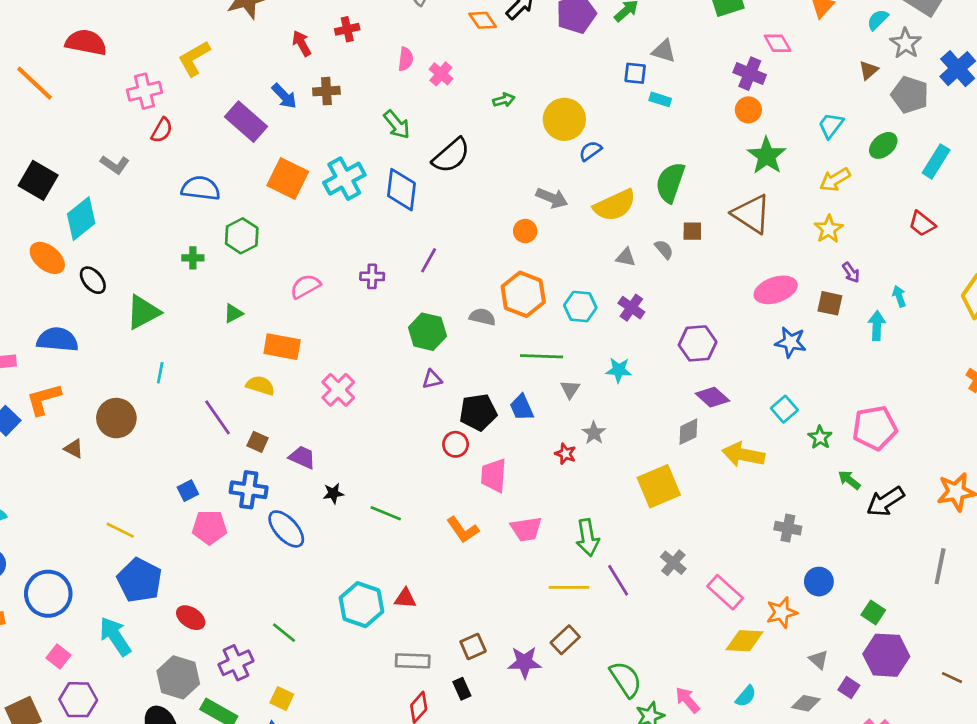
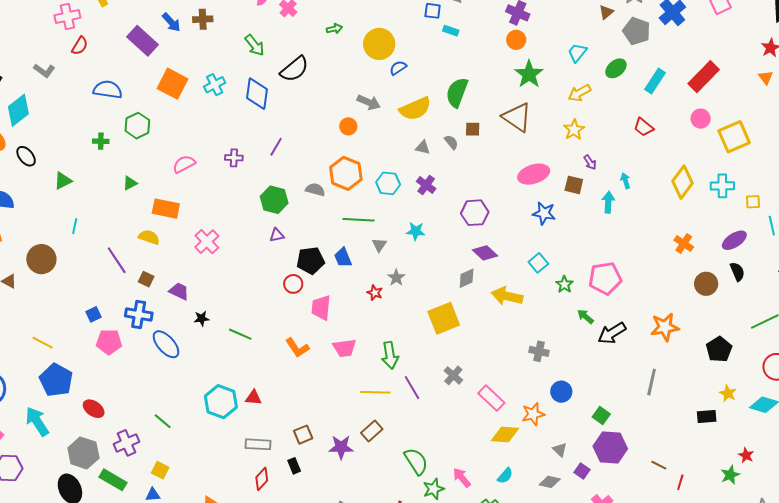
cyan cross: (344, 179) -> (215, 85), size x0.7
green triangle: (143, 312) -> (63, 181), size x0.7

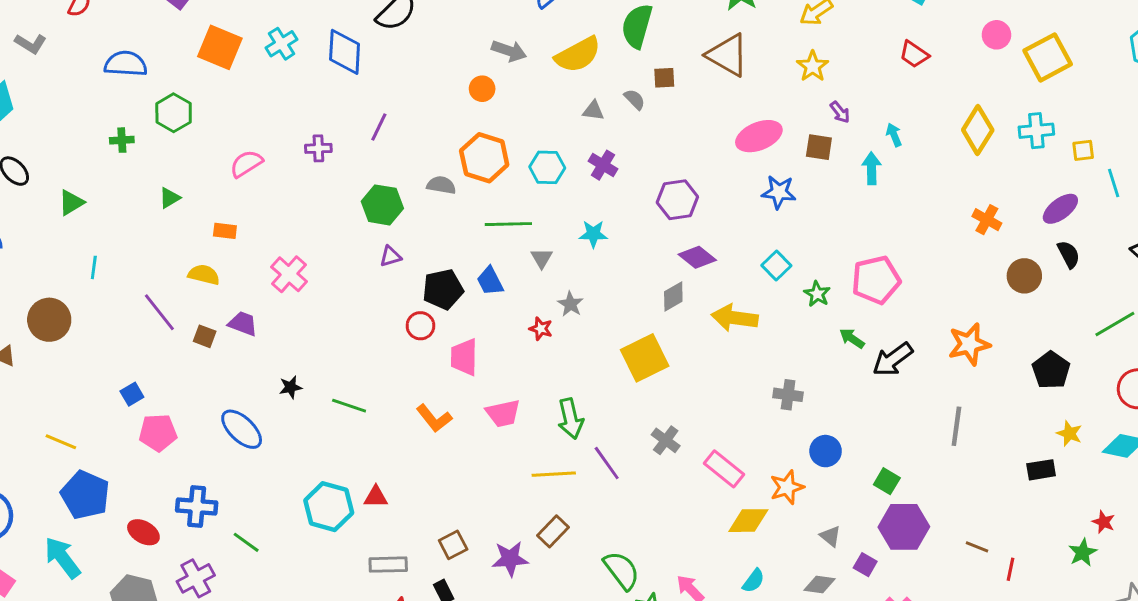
orange rectangle: (166, 209) -> (225, 231), size x0.6
purple trapezoid: (179, 291) -> (243, 324), moved
blue cross: (139, 315) -> (197, 506), moved

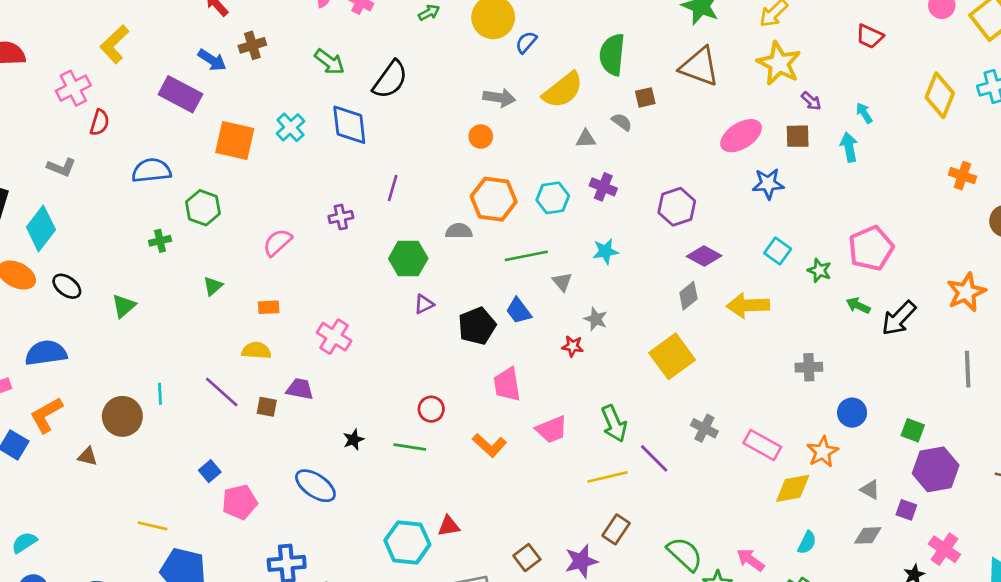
yellow star: (813, 66) -> (779, 63), size x1.5
cyan line: (94, 267) -> (160, 394), moved
red circle: (420, 326) -> (431, 409), moved

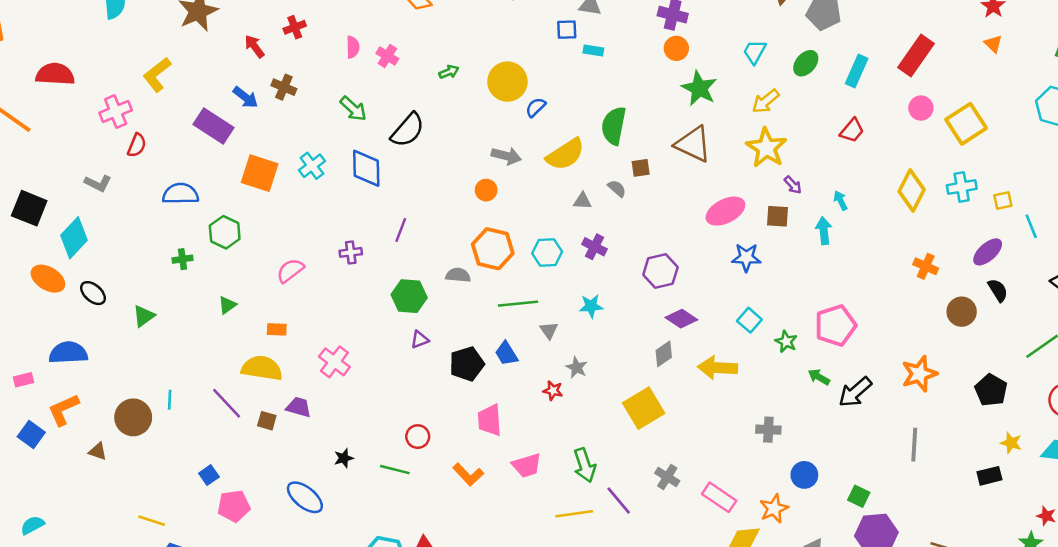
red trapezoid: (870, 36) -> (852, 130), turned -80
brown cross: (252, 45) -> (284, 87), turned 35
yellow semicircle: (256, 351) -> (262, 368), size x1.5

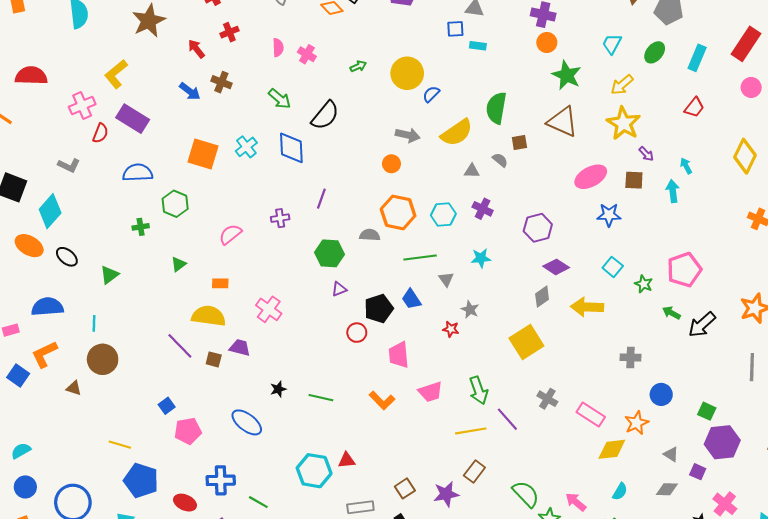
purple rectangle: (214, 126) -> (133, 119), moved
cyan line: (170, 400) -> (94, 323), moved
red circle: (418, 437) -> (357, 333), moved

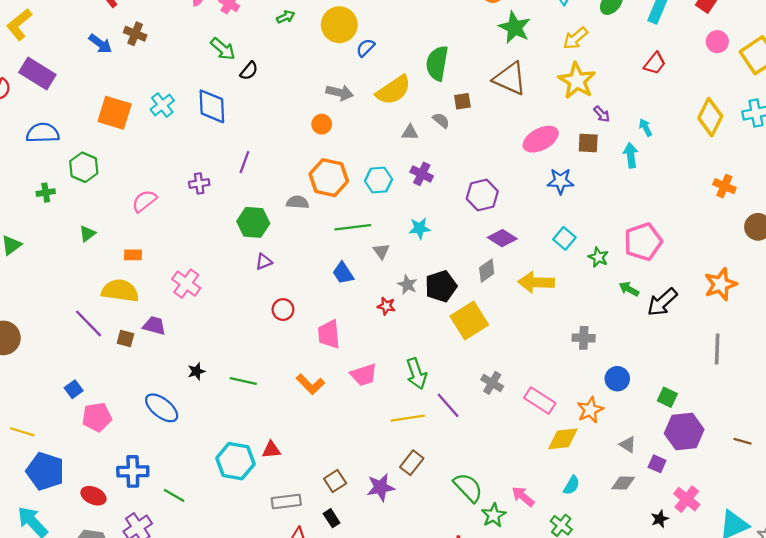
green arrow: (280, 99) -> (223, 49), moved
black semicircle: (325, 115) -> (249, 71), size x0.6
black pentagon: (379, 309) -> (441, 286), moved

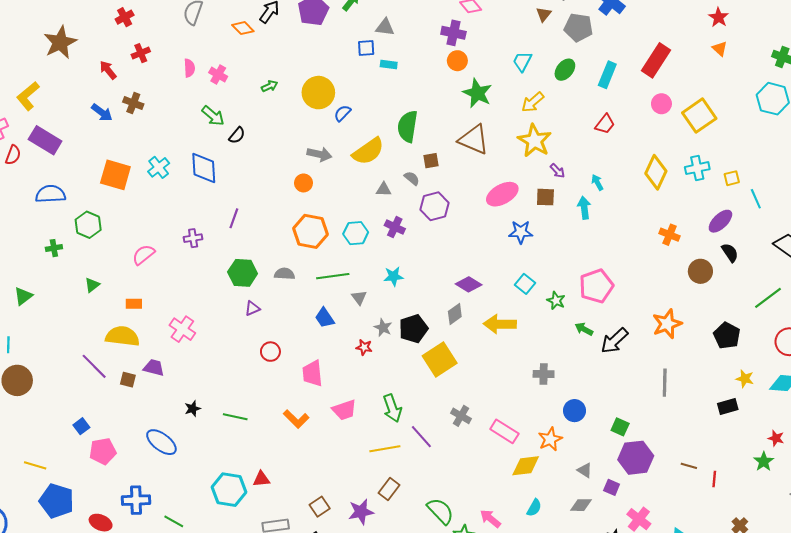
purple hexagon: (482, 195) -> (434, 206), moved
gray semicircle: (298, 202) -> (284, 274), moved

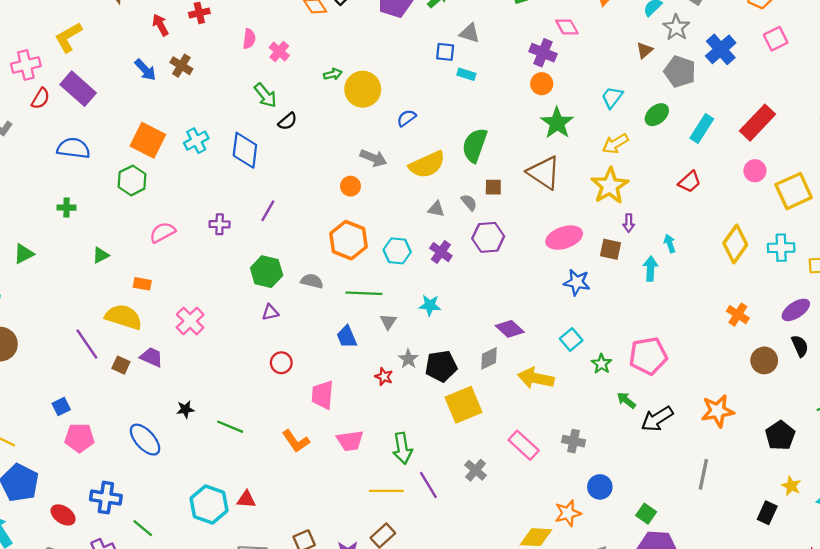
yellow circle: (318, 93) -> (363, 89), moved
purple arrow: (557, 171) -> (629, 223), turned 35
green hexagon: (88, 225) -> (132, 180), moved
black rectangle: (728, 407) -> (767, 513), turned -60
pink rectangle: (504, 431) -> (524, 445), moved

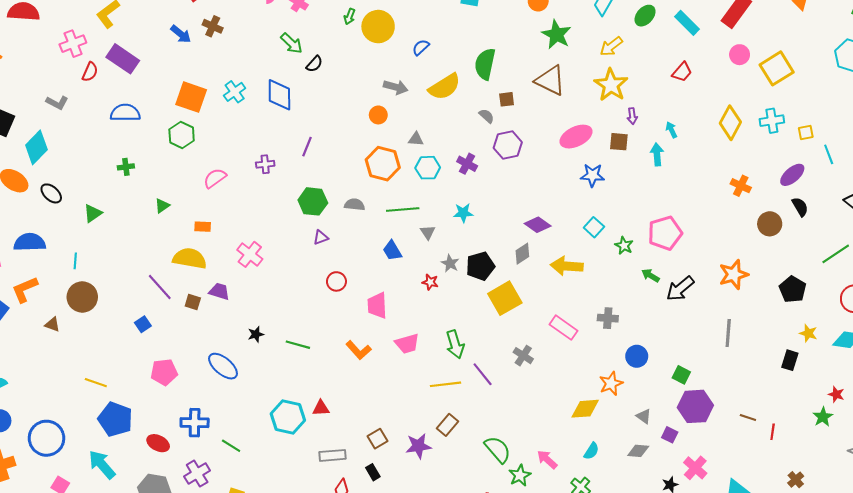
green arrow: (333, 74) -> (350, 16), turned 133
cyan rectangle: (702, 129) -> (687, 23), turned -70
gray triangle: (436, 209) -> (416, 139), moved
blue square: (61, 406) -> (143, 324), moved

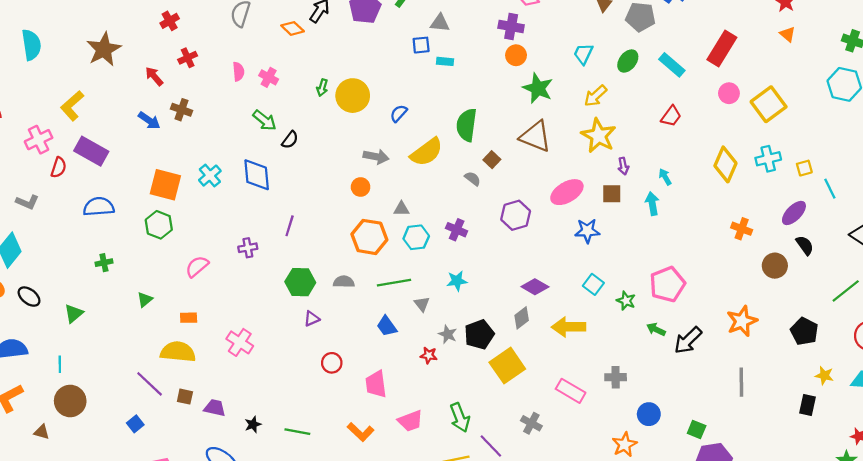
brown square: (507, 99) -> (492, 160), turned -35
purple hexagon: (508, 145) -> (516, 215), moved
purple trapezoid: (219, 291) -> (215, 408), moved

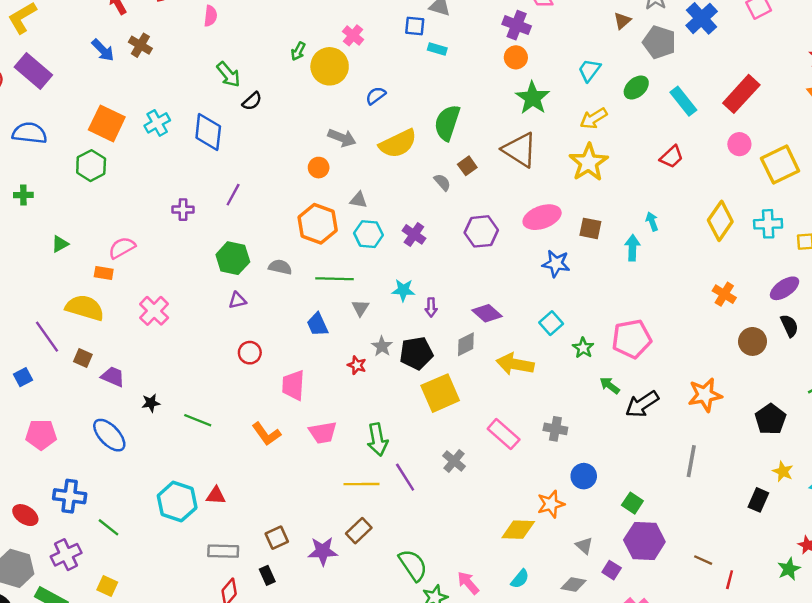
pink cross: (269, 77) -> (353, 35), moved
purple arrow: (623, 166) -> (431, 307), moved
pink semicircle: (197, 267) -> (122, 248), moved

